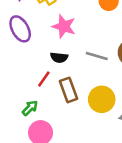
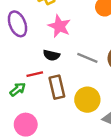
red line: (44, 79) -> (35, 74), turned 35
green arrow: (30, 108) -> (18, 89), moved

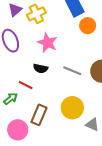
red line: (35, 74) -> (26, 85), turned 40
brown rectangle: (57, 87) -> (39, 115), moved, turned 36

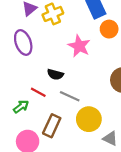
pink star: (47, 43) -> (79, 46), moved
gray line: (72, 71) -> (70, 96), moved

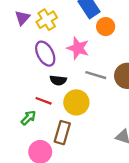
purple ellipse: (23, 42) -> (45, 54), moved
gray line: (70, 96) -> (96, 75), moved
yellow circle: (89, 119) -> (76, 102), moved

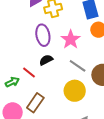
black semicircle: (58, 80) -> (46, 60), turned 128
yellow circle: (76, 102) -> (75, 91), moved

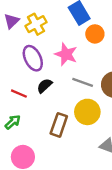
red line: (29, 72) -> (19, 94), moved
brown rectangle: (35, 103) -> (59, 125), moved

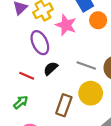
pink star: (66, 54) -> (66, 25), moved

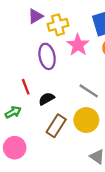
black semicircle: (51, 68) -> (47, 99), moved
red line: (27, 76) -> (26, 87), turned 32

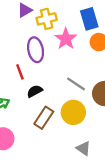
red line: (26, 87) -> (20, 72), moved

